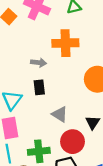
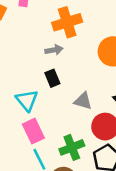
gray arrow: (39, 63) -> (54, 50), moved

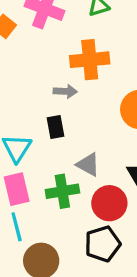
green cross: (72, 147) -> (62, 191), moved

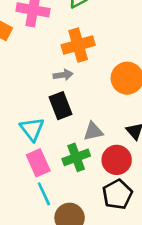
black rectangle: (55, 127) -> (60, 106), size x1.4
gray triangle: (88, 165) -> (93, 131), turned -30

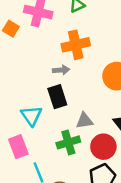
pink rectangle: (38, 163) -> (18, 147), moved

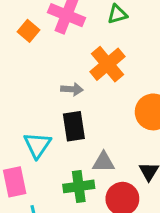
orange cross: (76, 45) -> (108, 64), turned -36
gray arrow: (61, 70) -> (72, 89), moved

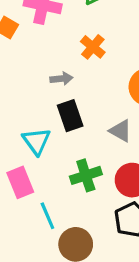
orange cross: (108, 64) -> (93, 47), size x0.7
gray triangle: (104, 162) -> (121, 131), moved, turned 40

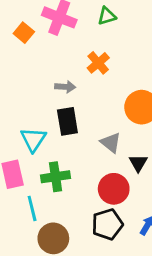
green cross: (86, 175) -> (56, 177), moved

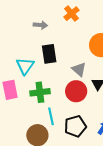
gray arrow: (65, 87) -> (40, 25), moved
red circle: (114, 189) -> (76, 91), moved
cyan line: (32, 208) -> (51, 116), moved

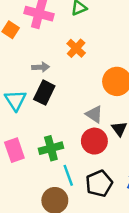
black rectangle: (49, 54) -> (44, 93), moved, turned 42
cyan triangle: (25, 66) -> (15, 100), moved

